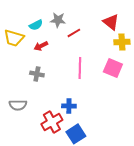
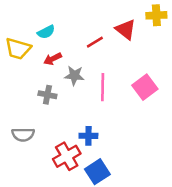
gray star: (58, 20) -> (74, 76), moved
red triangle: (111, 22) -> (126, 29), moved
yellow cross: (122, 42) -> (156, 15), moved
pink square: (113, 68) -> (145, 87), turned 30

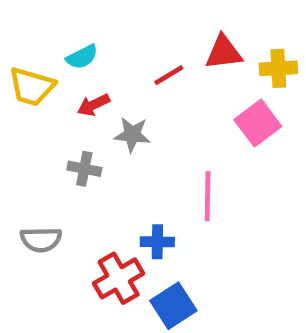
yellow cross: (156, 15) -> (278, 68), moved
red triangle: (126, 29) -> (224, 52), turned -45
pink line: (103, 87) -> (208, 196), moved
pink square: (145, 87) -> (258, 123), moved

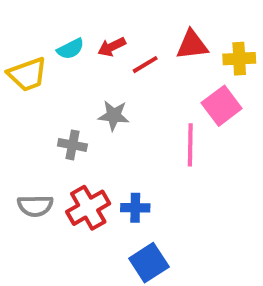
yellow trapezoid: (32, 87) -> (27, 74), turned -36
red arrow: (93, 105) -> (112, 47), moved
pink line: (208, 196) -> (190, 145), moved
red cross: (119, 278) -> (88, 208), moved

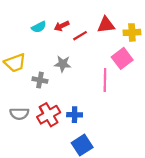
yellow trapezoid: (27, 74) -> (15, 63), moved

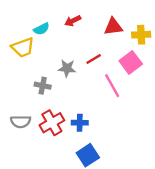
red arrow: (62, 26) -> (73, 21), moved
red line: (80, 36) -> (94, 59), moved
yellow trapezoid: (15, 63) -> (23, 47), moved
pink line: (105, 80) -> (112, 86), turned -30

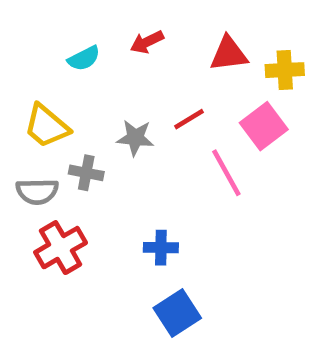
yellow trapezoid: (23, 47) -> (47, 126), moved, turned 60
gray semicircle: (21, 122) -> (37, 191), moved
red cross: (52, 123) -> (61, 248), moved

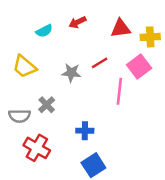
gray cross: (86, 173) -> (47, 105), moved, turned 35
pink line: (226, 173) -> (119, 91), turned 35
gray semicircle: (37, 191) -> (20, 116), moved
red cross: (61, 248) -> (37, 148), moved, turned -30

